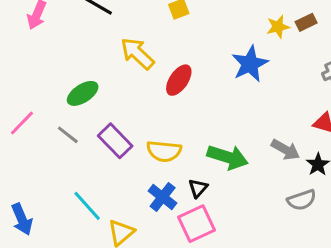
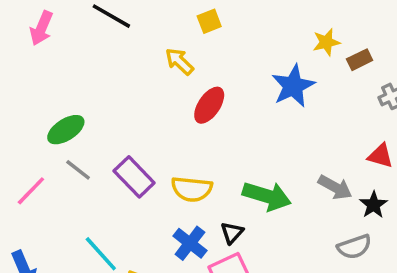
brown rectangle: (306, 22) -> (360, 60), moved
yellow arrow: (137, 53) -> (179, 61), moved, size x0.7
green ellipse: (83, 93) -> (66, 130), moved
pink line: (22, 123) -> (31, 191), moved

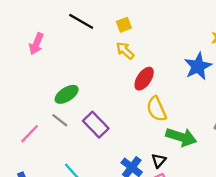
yellow square: (209, 21) -> (124, 25), moved
pink arrow: (41, 28) -> (36, 44), moved
green ellipse: (66, 130) -> (67, 94), moved
yellow semicircle: (192, 189) -> (156, 109), moved, turned 60

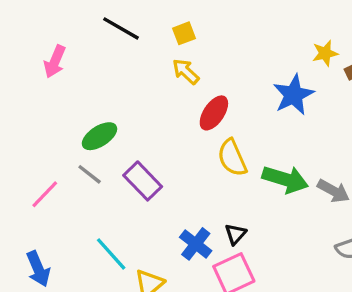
green arrow: (181, 137) -> (285, 179), moved

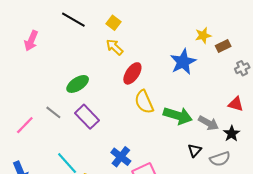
yellow square: (184, 33) -> (113, 23), turned -32
green ellipse: (100, 136) -> (78, 84), moved
black triangle: (235, 234) -> (195, 150), moved

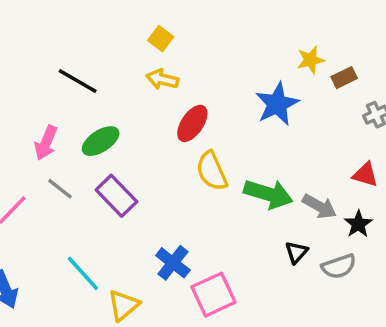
black line: (73, 20) -> (78, 81), moved
pink arrow: (31, 41) -> (46, 143), moved
yellow arrow: (114, 47) -> (162, 79), turned -30

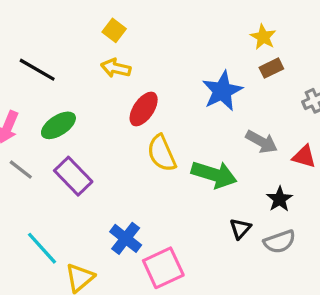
yellow star: (311, 60) -> (263, 37), moved, turned -30
brown rectangle: (344, 78) -> (271, 68), moved
gray arrow: (319, 206) -> (262, 142), moved
black star: (358, 224) -> (280, 199), moved

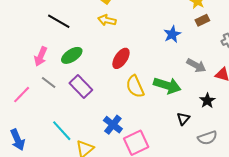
blue star: (222, 91) -> (172, 34), size x0.7
red ellipse: (144, 109) -> (121, 58), moved
yellow semicircle: (162, 153) -> (135, 87), moved
gray semicircle: (280, 242) -> (207, 138), moved

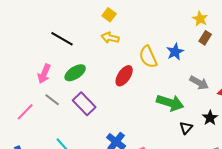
brown rectangle: (202, 20) -> (205, 38), turned -32
yellow semicircle: (135, 87) -> (148, 57), moved
black triangle: (183, 119) -> (186, 128), moved

